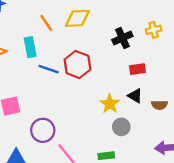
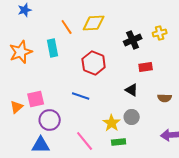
blue line: (49, 69) -> (81, 96), moved
black triangle: (135, 96) -> (132, 90), moved
yellow star: (110, 104) -> (112, 123), moved
purple circle: (43, 130) -> (50, 120), moved

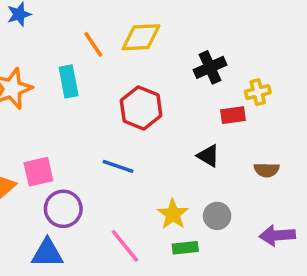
yellow cross: (160, 33) -> (258, 92), moved
gray circle: (132, 117) -> (217, 216), moved

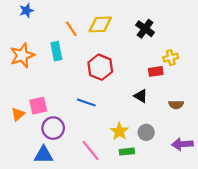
black cross: (210, 67) -> (145, 29), moved, turned -30

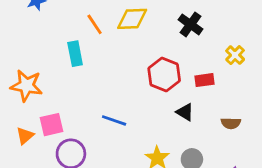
orange star: (22, 55) -> (26, 86), moved, turned 30
yellow cross: (171, 58) -> (235, 55), moved, turned -32
red hexagon: (100, 67) -> (164, 75), moved

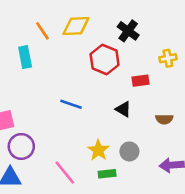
yellow cross: (235, 55) -> (168, 58), turned 35
red hexagon: (164, 75) -> (105, 60), moved
blue line: (114, 120) -> (71, 104), moved

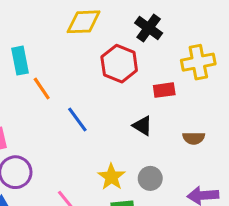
orange line: (42, 31) -> (42, 88), moved
yellow cross: (168, 58) -> (198, 62), size x1.5
blue line: (71, 104) -> (77, 119), turned 35

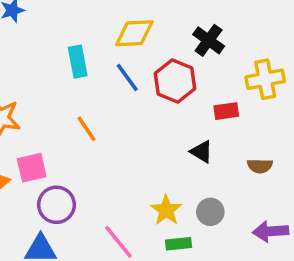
cyan rectangle: (20, 61) -> (78, 62), moved
orange line: (42, 88) -> (87, 129), moved
blue line: (77, 119) -> (127, 77), moved

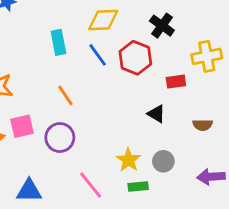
purple circle: (56, 205) -> (60, 138), moved

